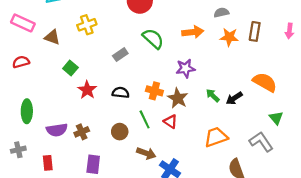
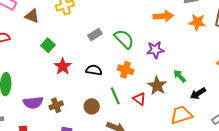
green semicircle: (153, 39) -> (124, 39), moved
brown star: (178, 98) -> (157, 86), moved
black arrow: (234, 98) -> (198, 93), moved

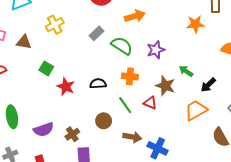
orange arrow: (163, 16) -> (135, 16), moved
orange star: (197, 22) -> (195, 24), moved
gray rectangle: (95, 35) -> (97, 33), moved
brown cross: (56, 105) -> (72, 134), moved

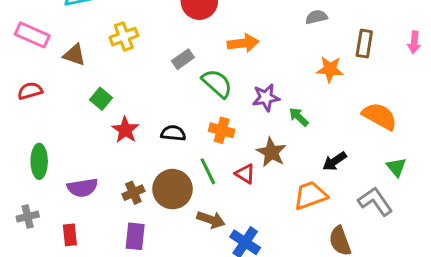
green arrow: (186, 71) -> (299, 117), moved
brown circle: (104, 121) -> (173, 189), size x1.6
brown cross: (72, 134) -> (133, 193), moved

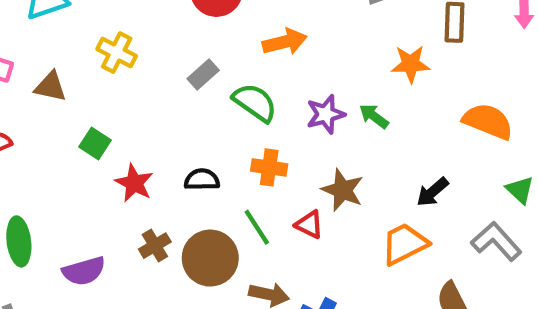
yellow cross: (124, 37) -> (117, 53), turned -36
green arrow: (299, 117) -> (374, 116), moved
brown cross: (133, 193) -> (155, 246), moved

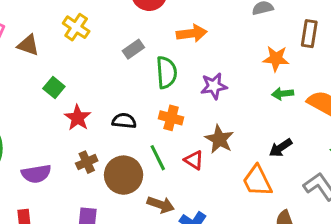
green semicircle: (255, 102) -> (167, 72), turned 44
green arrow: (374, 116) -> (283, 94), moved, turned -50
orange trapezoid: (404, 244) -> (257, 181), turned -96

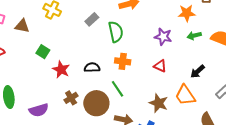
purple star: (214, 86) -> (163, 37), moved, turned 30
brown star: (219, 139) -> (159, 103), moved
red triangle: (194, 160) -> (160, 66), moved

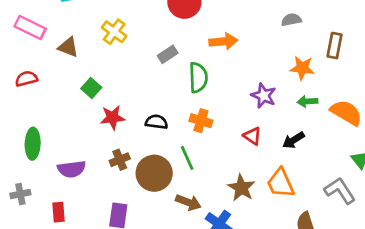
red star: (61, 69) -> (113, 117), turned 30
black arrow: (198, 71) -> (293, 140), moved

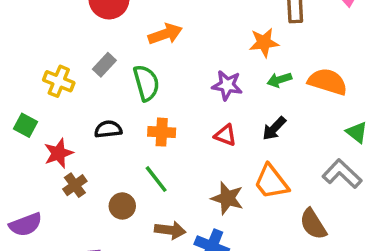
yellow cross: (114, 32) -> (59, 81), moved
black semicircle: (156, 122) -> (108, 129), moved
brown cross: (120, 160) -> (75, 185), moved
brown circle: (154, 173) -> (122, 206), size x0.6

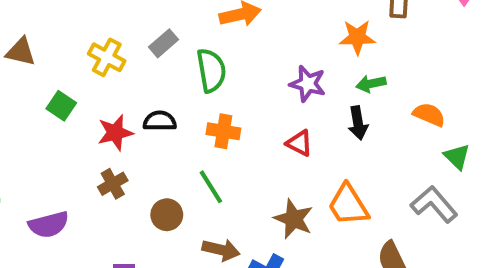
orange semicircle: (328, 82) -> (429, 115), moved, size x0.7
black arrow: (274, 128) -> (358, 123), moved, turned -60
red star: (58, 153) -> (115, 133), moved

